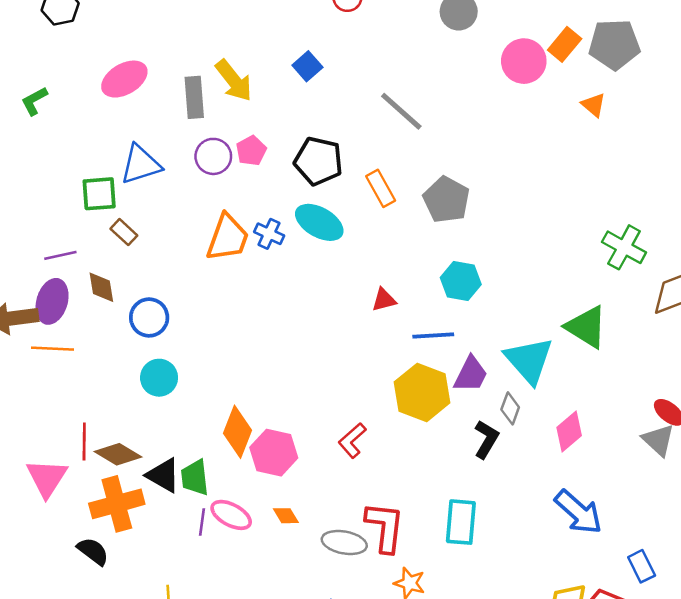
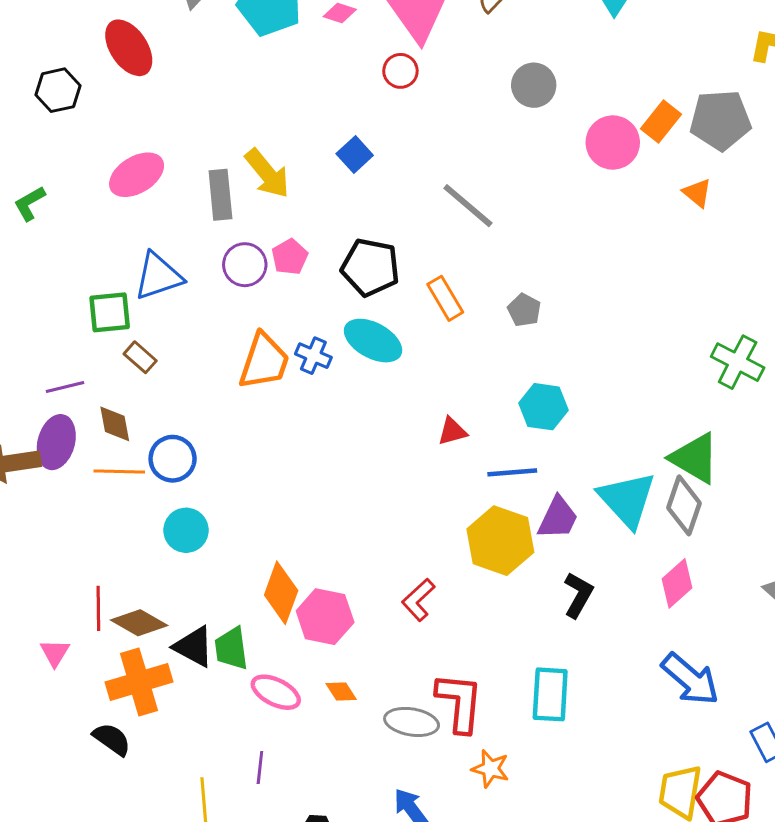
gray pentagon: (446, 200) -> (524, 310), size x0.6
orange line: (53, 349) -> (119, 472), moved
gray diamond: (510, 408) -> (684, 505), moved, size x1.5
pink triangle: (47, 478) -> (55, 653), size x0.6
purple line: (202, 522) -> (260, 768), moved

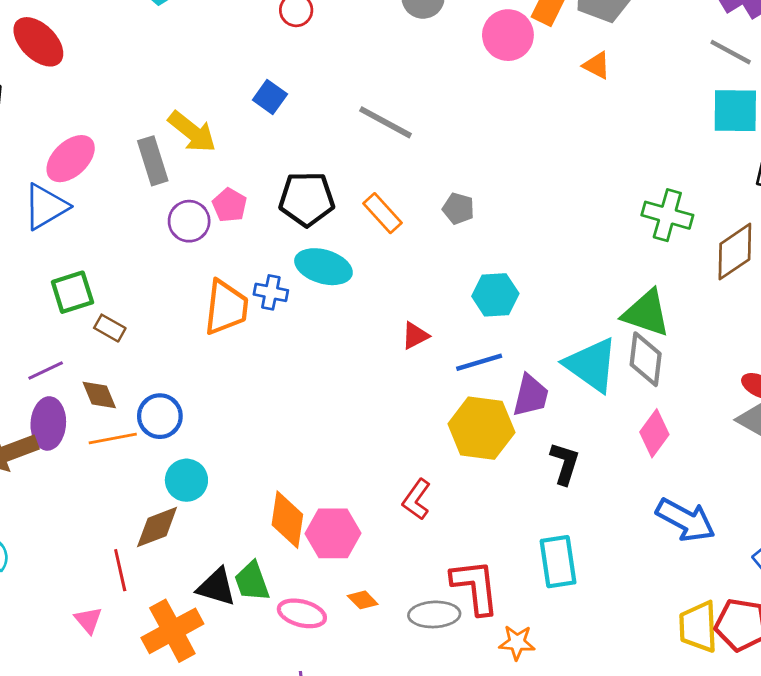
blue triangle: (158, 276) -> (46, 207), moved
brown diamond: (139, 623) -> (157, 527), moved, turned -39

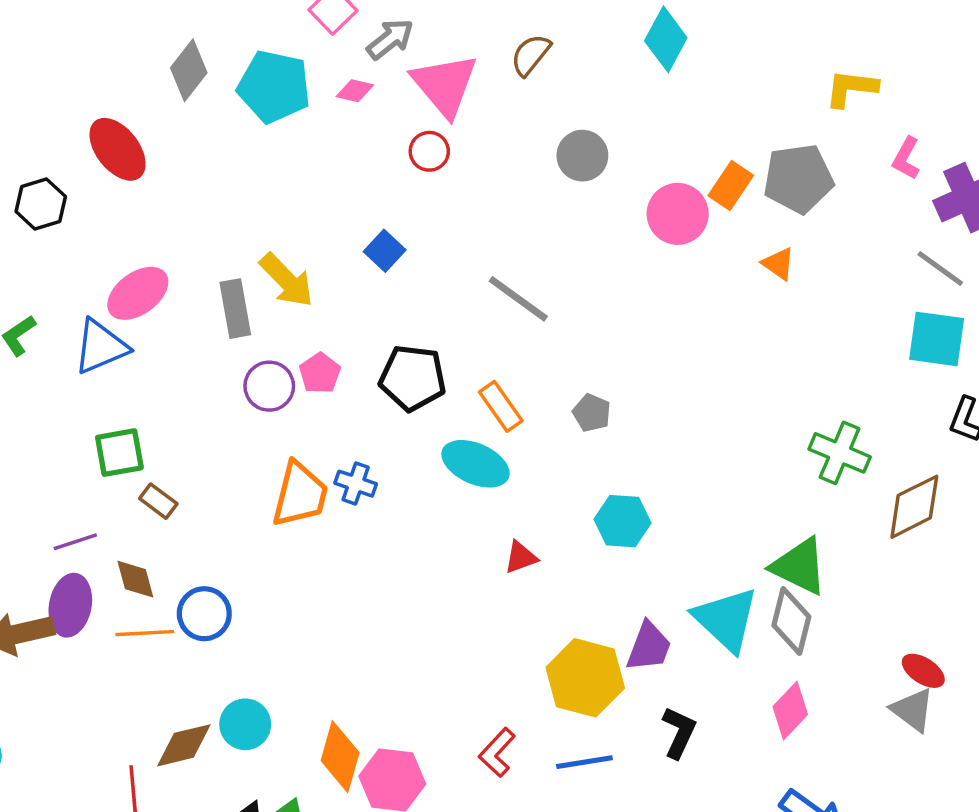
cyan ellipse: (323, 267) -> (475, 464), moved
blue line: (479, 362) -> (584, 762), moved
cyan circle: (186, 480) -> (245, 724), moved

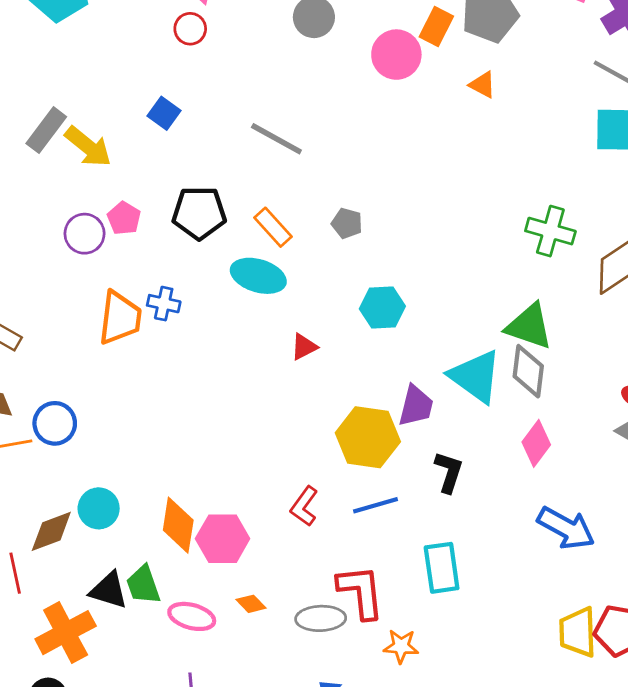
gray rectangle: (235, 309) -> (46, 130), moved, turned 54

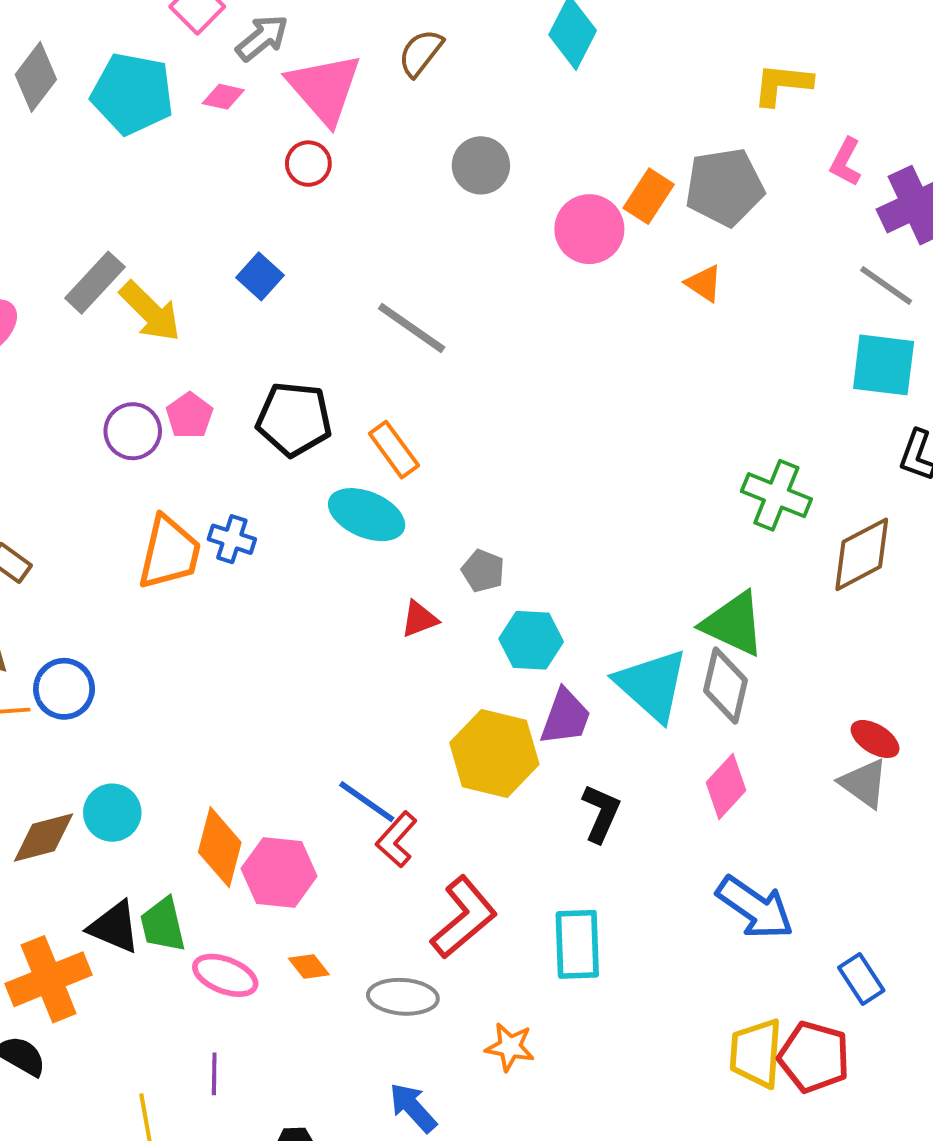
gray pentagon: (347, 223) -> (483, 571), moved
cyan hexagon: (382, 307) -> (531, 640), moved
blue line: (376, 505) -> (367, 802), moved, turned 45
red L-shape: (361, 592) -> (464, 917), moved, turned 50

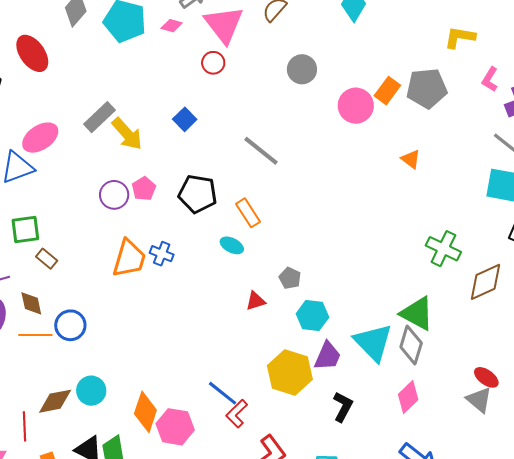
orange triangle: (704, 283) -> (411, 159), moved
cyan ellipse: (367, 515) -> (232, 245), size x0.6

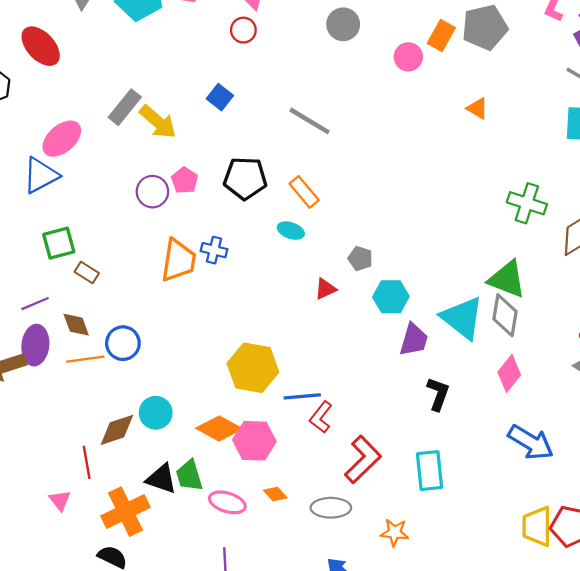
pink circle: (356, 106) -> (408, 57), size x0.7
yellow hexagon: (290, 373) -> (253, 368), moved
blue line: (223, 393) -> (302, 396), turned -36
orange diamond: (145, 412) -> (219, 429), turned -72

